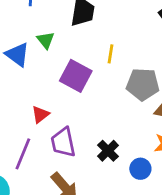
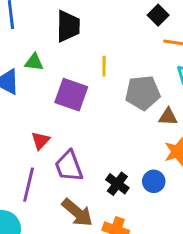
green triangle: (46, 40) -> (34, 62), turned -36
black cross: (108, 151) -> (117, 184), moved

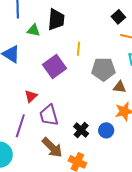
green triangle: (34, 62) -> (33, 30), moved
purple square: (71, 95) -> (55, 67), turned 30

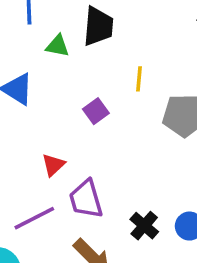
purple square: (55, 67) -> (96, 111), size x0.6
purple line: (20, 126) -> (34, 218), turned 45

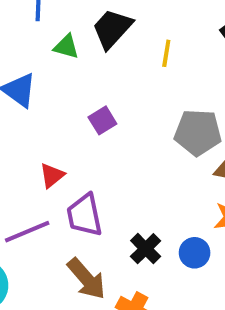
black trapezoid: (98, 26) -> (112, 29), turned -147
yellow line: (139, 79) -> (166, 53), moved

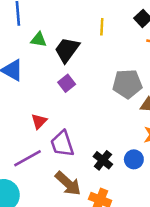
black trapezoid: (112, 29) -> (67, 50), moved
yellow line: (166, 53) -> (102, 27), moved

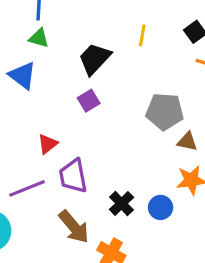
green triangle: (39, 40) -> (39, 38), moved

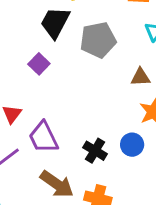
black trapezoid: (95, 59) -> (55, 23), moved
gray pentagon: (165, 111) -> (98, 40), moved

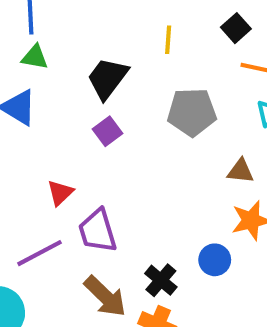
black trapezoid: (55, 23) -> (107, 78), moved
black cross: (95, 151) -> (161, 280), moved

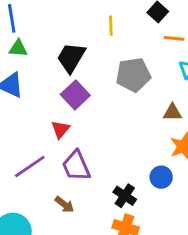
purple square: (107, 131) -> (75, 95), size x1.4
red triangle: (60, 193) -> (60, 129), moved
purple line: (40, 253) -> (30, 166), moved
brown arrow: (105, 296) -> (65, 205), moved, size x0.6

